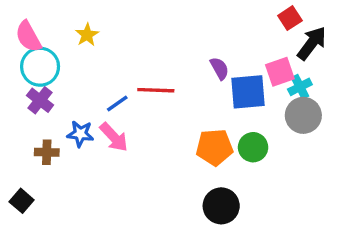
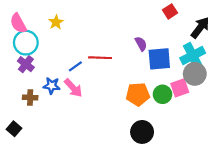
red square: (290, 18) -> (170, 11), moved
pink square: (280, 72) -> (180, 88), moved
cyan cross: (300, 87) -> (193, 56), size x1.6

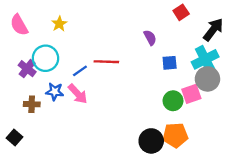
cyan circle: (26, 43) -> (45, 58), moved
purple semicircle: (141, 44) -> (150, 38), moved
blue square: (159, 59) -> (170, 63), size x0.6
orange pentagon: (138, 94) -> (175, 135), moved

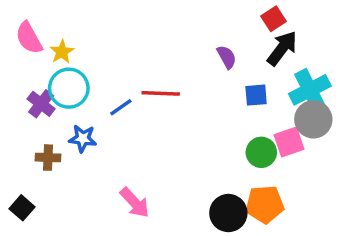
yellow star: (59, 24) -> (62, 52), moved
black arrow: (213, 30) -> (282, 48), moved
pink arrow: (78, 94) -> (135, 203), moved

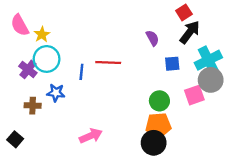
blue line: (121, 107) -> (81, 72), turned -49
green circle: (261, 152) -> (159, 101), moved
pink arrow: (135, 203) -> (91, 136), turned -70
orange pentagon: (265, 204) -> (158, 125), moved

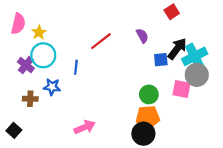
pink semicircle: (20, 25) -> (18, 24), turned -138
black arrow: (190, 32) -> (177, 49), moved
red line: (108, 62) -> (101, 41), moved, turned -40
pink square: (194, 95) -> (182, 89), turned 30

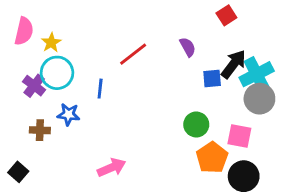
pink square: (182, 89) -> (239, 136), moved
orange pentagon: (148, 117) -> (212, 158), moved, turned -30
black circle: (143, 134) -> (244, 176), moved

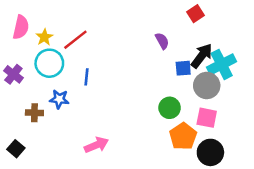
red line: (133, 54) -> (75, 40), moved
purple cross: (34, 86) -> (13, 74), moved
gray circle: (259, 99) -> (207, 85), moved

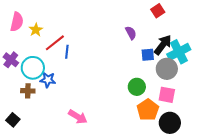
red line: (75, 40) -> (55, 43), moved
cyan circle: (49, 63) -> (33, 68), moved
blue line: (87, 77) -> (67, 52), moved
pink arrow: (96, 145) -> (78, 117), turned 54

